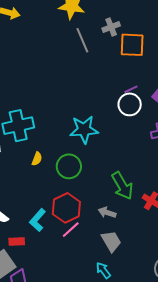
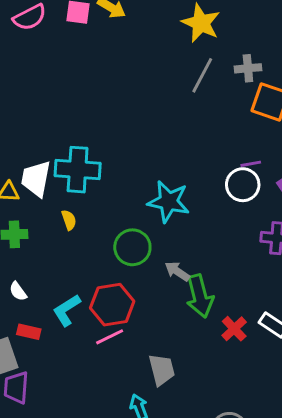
gray line: (82, 40) -> (202, 75), turned 35
yellow semicircle: (37, 159) -> (69, 220), moved, turned -56
gray arrow: (107, 213) -> (177, 271), moved

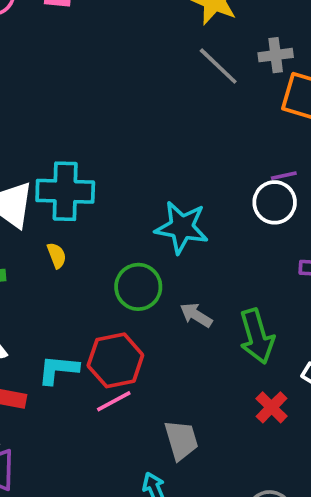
gray line: (202, 75) -> (218, 66), turned -72
green arrow: (200, 296) -> (257, 336), moved
cyan L-shape: (67, 310) -> (58, 370), turned 40
red cross: (234, 329) -> (272, 407), moved

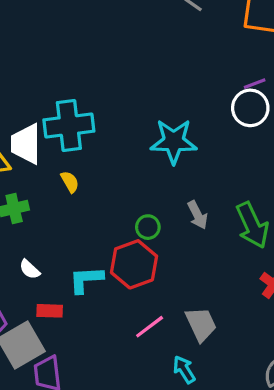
green circle: (138, 287) -> (148, 227), moved, size x0.6
gray arrow: (196, 315) -> (197, 215), turned -140
pink line: (114, 401) -> (150, 327), moved

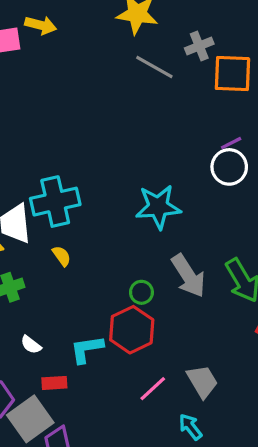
gray arrow: (197, 215) -> (188, 276), size x1.6

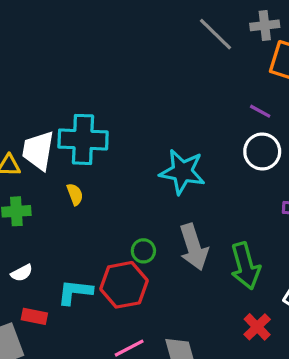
purple line: (231, 143) -> (260, 111), moved, turned 40
white semicircle: (31, 345) -> (22, 273), turned -80

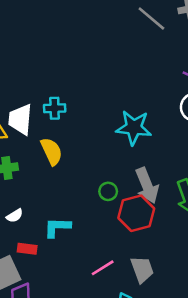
cyan cross: (83, 139) -> (55, 108), size x0.6
yellow semicircle: (75, 194) -> (51, 151), size x1.6
red hexagon: (124, 285) -> (136, 213), moved

